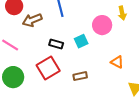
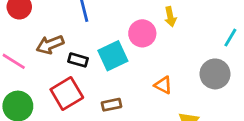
brown arrow: (32, 20) -> (50, 45), moved
cyan square: (81, 41) -> (113, 56), size x1.5

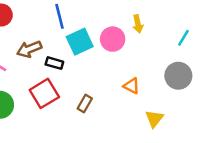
cyan line: (230, 38) -> (183, 38), moved
cyan square: (113, 56) -> (80, 42), moved
brown rectangle: (112, 105) -> (85, 104), turned -48

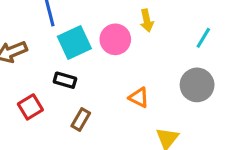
black rectangle: (54, 63) -> (65, 80), moved
red square: (44, 93) -> (30, 107), size x0.7

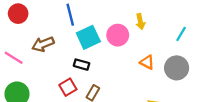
orange triangle: (139, 97) -> (147, 62), moved
red square: (30, 107) -> (68, 87), moved

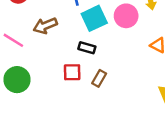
red square: (68, 87) -> (72, 72), turned 30

